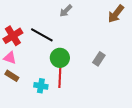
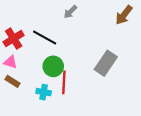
green circle: (60, 58) -> (53, 66), moved
gray rectangle: (99, 59) -> (106, 63), size x1.6

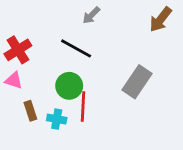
black line: (45, 37) -> (76, 48), moved
brown rectangle: (13, 81) -> (30, 111), moved, turned 40

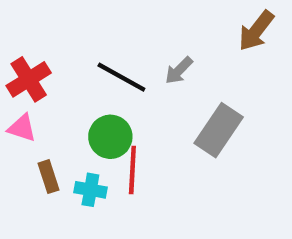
gray arrow: (91, 15) -> (179, 70), moved

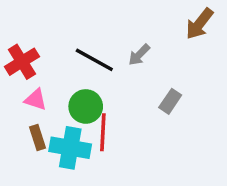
pink triangle: (22, 128) -> (36, 100), moved
gray rectangle: (219, 130) -> (170, 101), size x0.6
cyan cross: (90, 190) -> (70, 148), size x1.6

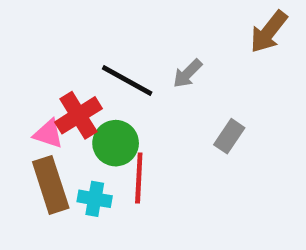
red cross: (22, 62) -> (78, 115), moved
brown rectangle: (37, 138) -> (51, 185), size x1.6
cyan cross: (70, 148) -> (95, 199), size x0.6

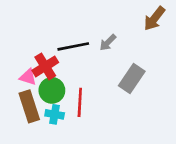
black line: (127, 81) -> (73, 46), turned -40
gray rectangle: (229, 136) -> (132, 78), size x1.5
green circle: (116, 143) -> (52, 90), moved

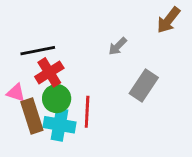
black line: (73, 46) -> (38, 51), moved
pink triangle: (28, 77) -> (16, 93), moved
cyan cross: (55, 114) -> (59, 125), size x1.5

